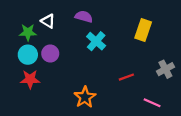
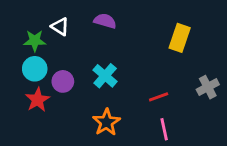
cyan cross: (96, 41) -> (105, 76), moved
purple circle: (50, 54) -> (63, 81), moved
red star: (30, 79) -> (38, 100), turned -30
pink line: (152, 103) -> (164, 129), moved, turned 54

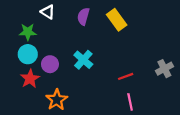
purple semicircle: (105, 21) -> (83, 16), turned -90
white triangle: (60, 27) -> (48, 12), moved
yellow rectangle: (180, 38) -> (117, 20), moved, turned -55
orange star: (106, 122) -> (57, 100), moved

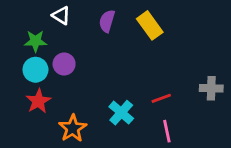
cyan cross: (83, 60) -> (121, 113), moved
purple circle: (50, 64) -> (64, 64), moved
gray cross: (164, 69) -> (211, 88), turned 30

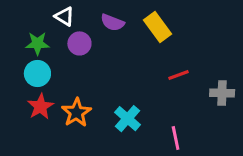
purple semicircle: (107, 21) -> (112, 22), turned -85
purple circle: (64, 64) -> (79, 43), moved
red line: (161, 98) -> (179, 75), moved
orange star: (73, 128) -> (76, 113), moved

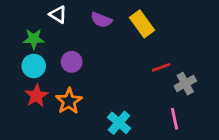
purple circle: (79, 43) -> (72, 62), moved
gray cross: (222, 93) -> (185, 84), moved, turned -30
cyan cross: (128, 119) -> (119, 123), moved
pink line: (176, 138) -> (174, 119), moved

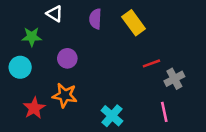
purple semicircle: (101, 20) -> (95, 19), turned 72
cyan circle: (34, 66) -> (20, 67), moved
red star: (36, 96) -> (34, 108), moved
orange star: (69, 101) -> (65, 95), turned -30

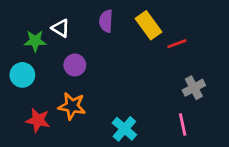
white triangle: (55, 14) -> (61, 28), moved
red line: (151, 63) -> (177, 44), moved
red star: (34, 108) -> (38, 120), turned -30

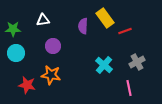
purple semicircle: (106, 21) -> (83, 26), moved
white triangle: (61, 28) -> (43, 20), turned -40
green star: (35, 41) -> (13, 29), moved
cyan cross: (124, 129) -> (104, 65), moved

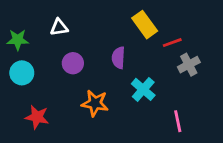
purple semicircle: (83, 26) -> (118, 58), moved
gray cross: (137, 62) -> (189, 65), moved
orange star: (51, 75) -> (95, 103), moved

